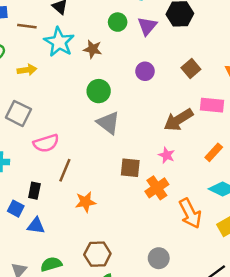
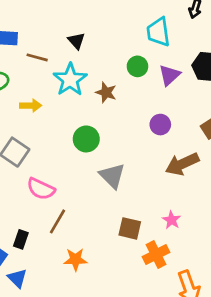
green circle: (99, 91) -> (86, 139), moved
brown arrow: (178, 120) -> (182, 164), moved
pink semicircle: (46, 143) -> (41, 189), turned 35
blue triangle: (36, 226) -> (17, 278), turned 30

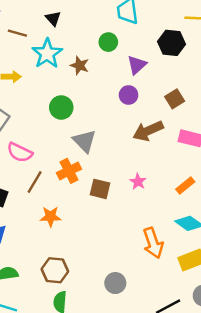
purple triangle: (169, 75) -> (137, 65), moved
orange cross: (156, 255) -> (69, 171), moved

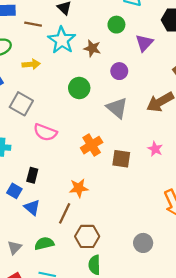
purple circle: (129, 95) -> (119, 71), moved
gray triangle: (85, 141) -> (117, 108), moved
brown line: (35, 182) -> (65, 213), moved

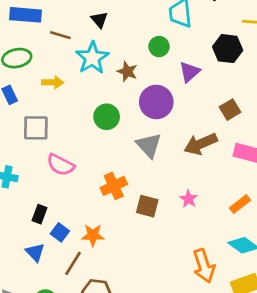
purple circle: (119, 71) -> (156, 102), size x1.6
gray square: (21, 104) -> (36, 128), turned -35
blue square: (14, 191) -> (60, 232), moved

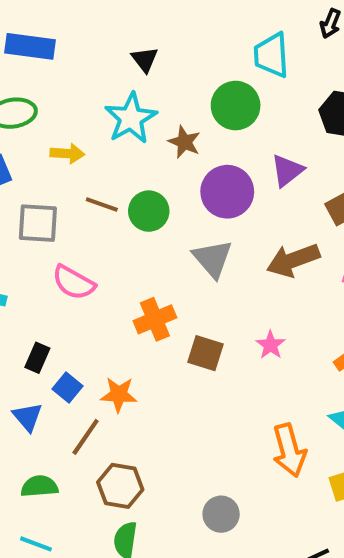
brown line: (60, 35) -> (102, 204), moved
green circle: (159, 47) -> (236, 106), size x1.5
purple triangle: (190, 72) -> (287, 171), moved

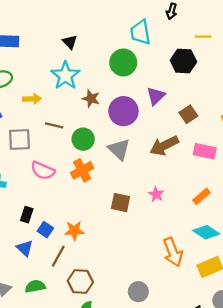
brown star: (184, 142) -> (91, 99), moved
green circle: (149, 211) -> (83, 139), moved
orange cross: (155, 319) -> (82, 170), moved

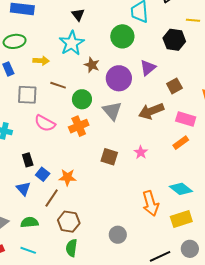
orange rectangle: (201, 196) -> (181, 143), moved
black rectangle: (27, 215) -> (28, 160), turned -40

